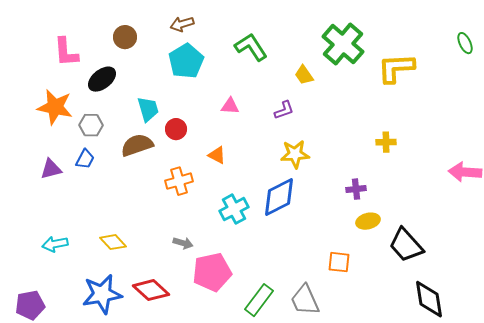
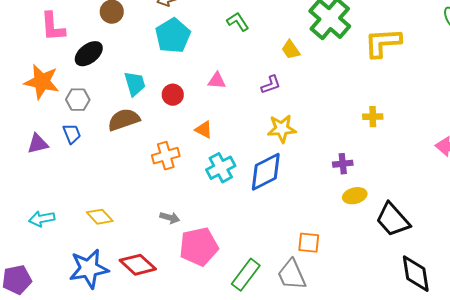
green L-shape: (251, 47) -> (238, 22), size x0.7
red circle: (176, 129) -> (173, 95), moved
blue trapezoid: (85, 159) -> (72, 134), turned -50
cyan cross: (234, 209) -> (221, 168), moved
orange square: (339, 262) -> (309, 243), moved

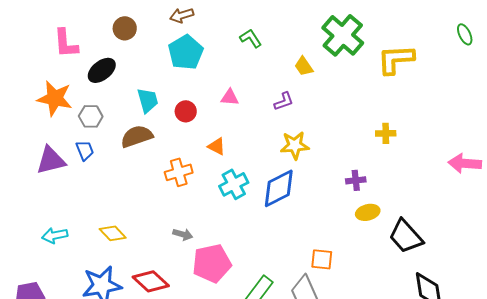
purple triangle: (38, 144) -> (51, 160), size x1.4

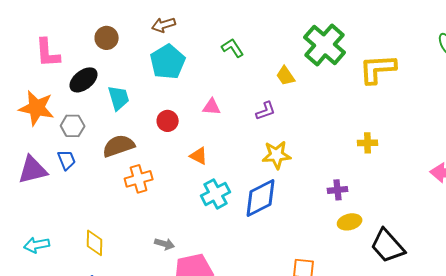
cyan trapezoid: (148, 100) -> (119, 98), moved
orange cross: (179, 172) -> (139, 179), moved
yellow diamond: (113, 233) -> (95, 243), turned 44

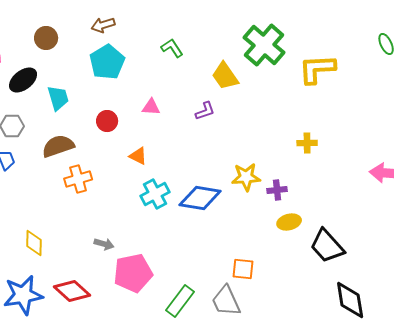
yellow trapezoid: (286, 76) -> (225, 76), size x1.4
yellow star: (277, 155) -> (246, 177), moved
blue diamond: (261, 198) -> (200, 198), turned 36

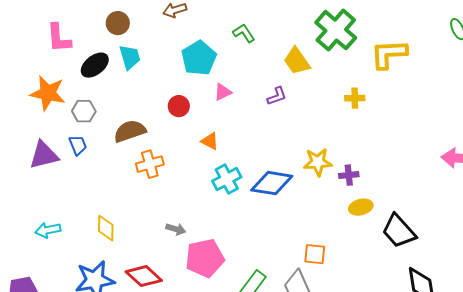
cyan pentagon: (107, 62) -> (199, 58), moved
cyan trapezoid: (58, 98) -> (130, 57), moved
pink triangle: (151, 107) -> (223, 92), turned -30
yellow cross: (307, 143) -> (355, 98), moved

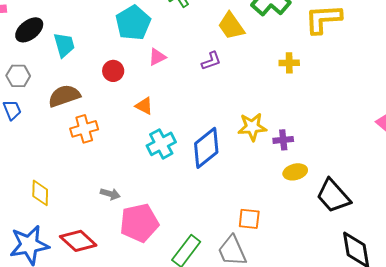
cyan trapezoid: (130, 57) -> (64, 45), moved
blue diamond: (272, 183) -> (206, 148), turned -48

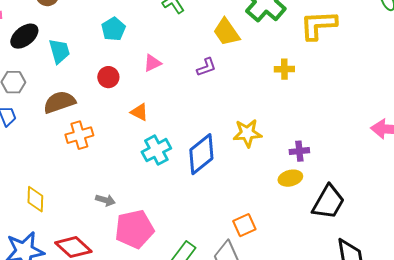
cyan pentagon: (133, 23) -> (113, 29), moved, size x0.7
purple cross: (283, 140) -> (299, 151), moved
black trapezoid: (333, 196) -> (328, 202), turned -108
orange square: (249, 219) -> (244, 225), turned -30

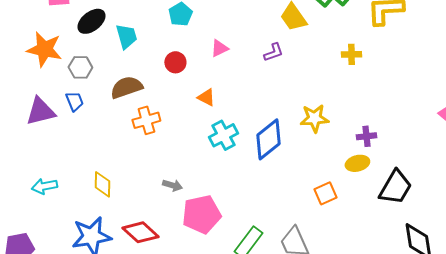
orange square: (244, 225) -> (325, 193), moved

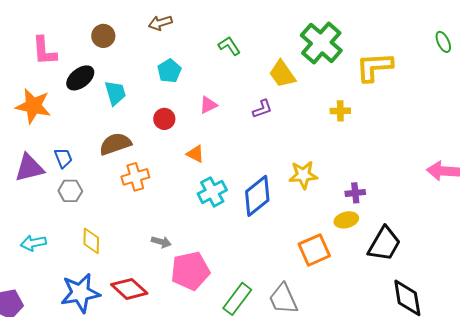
gray hexagon: (80, 67) -> (70, 191), moved
orange square: (325, 193) -> (314, 250), size x1.4

